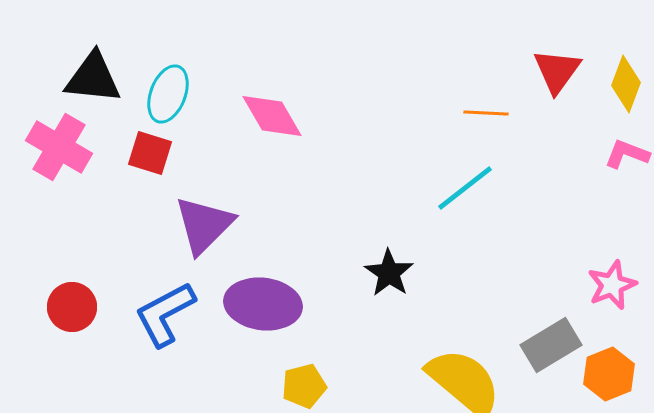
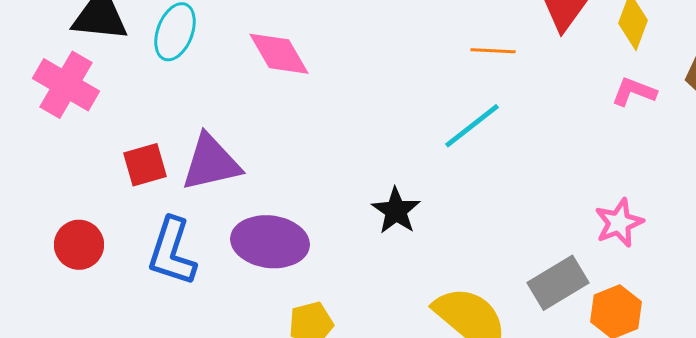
red square: (150, 153) -> (145, 165), moved, turned -33
purple triangle: (204, 225) -> (211, 163), turned 32
blue L-shape: (165, 314) -> (172, 252), turned -44

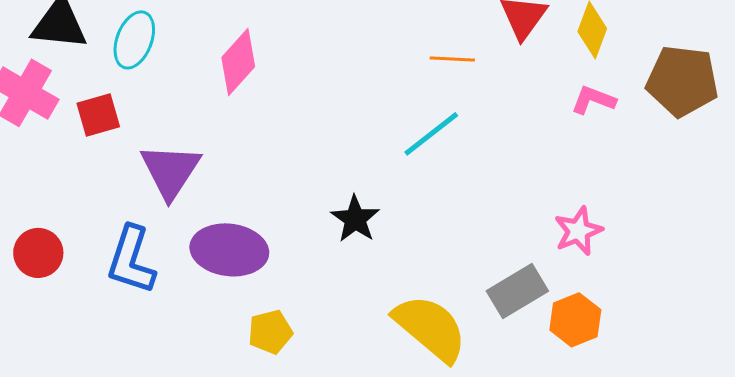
pink diamond: (279, 54) -> (238, 62), turned 72
purple triangle: (211, 163) -> (170, 171), turned -44
red square: (145, 165) -> (98, 115), moved

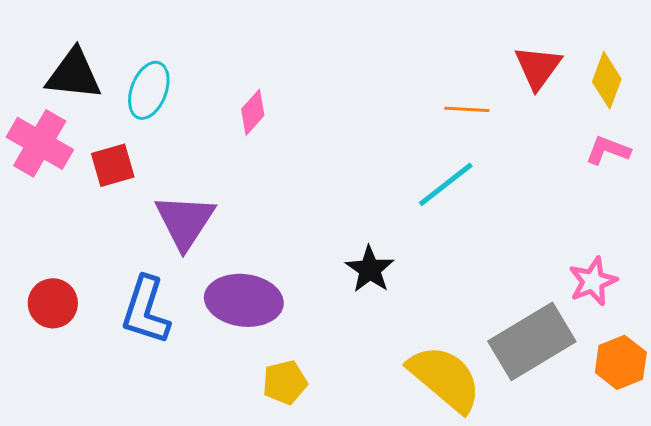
pink diamond: (238, 62) -> (253, 112), size x0.7
gray rectangle: (517, 291) -> (532, 341), size x1.4
orange hexagon: (575, 320) -> (621, 362), moved

